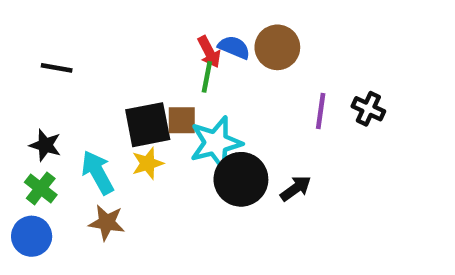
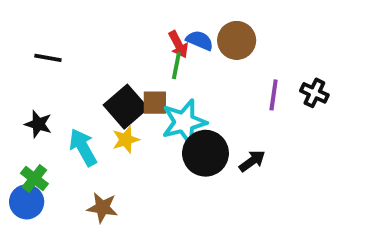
black square: (148, 125) -> (126, 107), turned -30
green cross: (41, 188) -> (34, 178), moved
brown star: (107, 223) -> (102, 208), moved

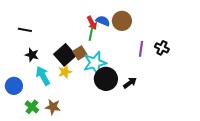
brown square: (155, 103) -> (80, 53), turned -32
black star: (38, 124) -> (32, 55), moved
green cross: (34, 178) -> (32, 107), moved
blue circle: (27, 202) -> (14, 86), moved

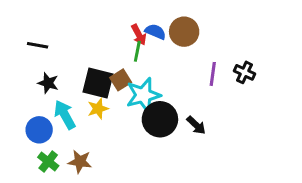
black square: (65, 55) -> (98, 83), turned -35
black arrow: (130, 83) -> (196, 125), turned 80
blue circle: (14, 86) -> (39, 130), moved

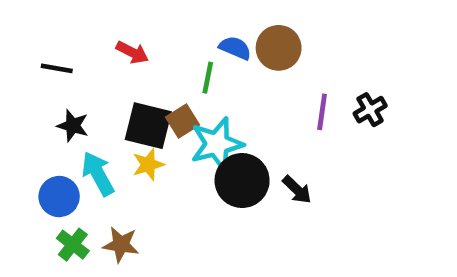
red arrow: (139, 35) -> (132, 52), moved, turned -35
black cross: (244, 72) -> (370, 110), turned 35

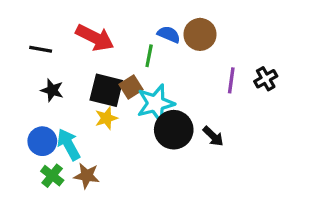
red arrow: (132, 52) -> (95, 38), size x1.6
cyan arrow: (98, 174) -> (69, 144), moved

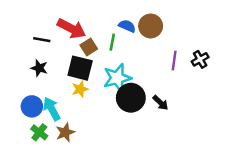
black line: (41, 49) -> (42, 40), moved
brown square: (131, 87) -> (89, 47), moved
brown star: (87, 176) -> (65, 132), turned -30

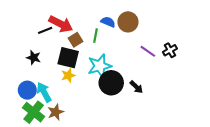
black line: (42, 40) -> (45, 30), moved, turned -32
purple line: (174, 61) -> (148, 51), turned -63
green cross: (39, 132) -> (34, 112), size x1.5

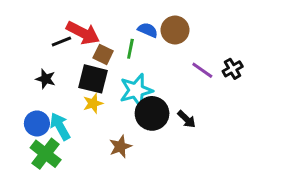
brown square: (76, 40) -> (103, 54), turned -32
brown star: (56, 112) -> (120, 147), moved

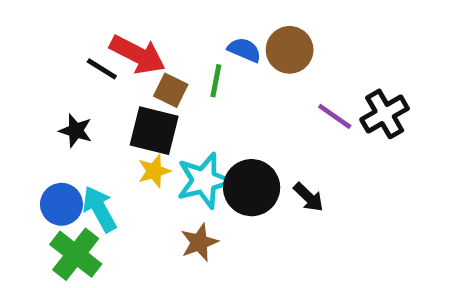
black line: (61, 42) -> (102, 69), turned 54
black cross: (233, 69) -> (385, 114), size x1.4
cyan star: (136, 90) -> (204, 181), moved

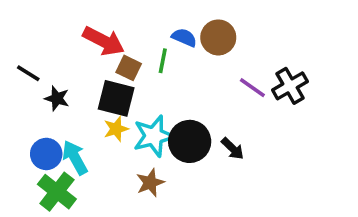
black line: (102, 69) -> (28, 73), moved

